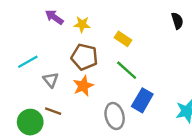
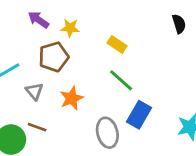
brown pentagon: (84, 57) -> (54, 57), moved, turned -30

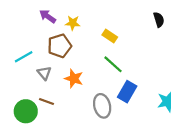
orange star: (72, 98) -> (74, 79), turned -30

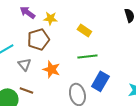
green line: (113, 64) -> (87, 56), turned -48

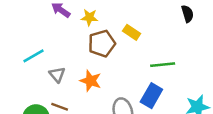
brown pentagon: (38, 39) -> (102, 43), moved
green line: (87, 56) -> (163, 65), moved

